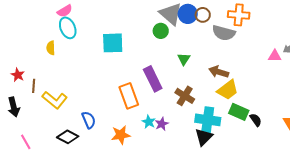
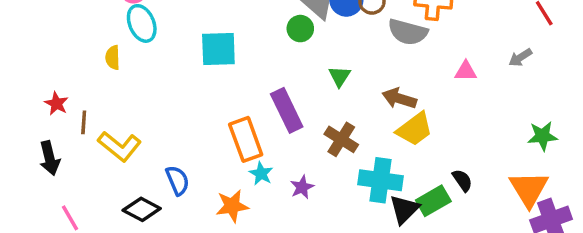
pink triangle: (275, 56) -> (466, 71), moved
green rectangle: (239, 112) -> (433, 201), moved, turned -54
cyan star: (149, 122) -> (261, 174), moved
black triangle: (204, 137) -> (404, 209), moved

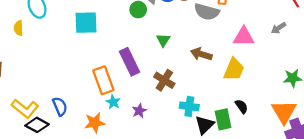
pink triangle: (466, 71) -> (244, 37), size x1.5
yellow trapezoid: (415, 129) -> (234, 69), moved, turned -30
yellow L-shape: (120, 146) -> (25, 109), moved
cyan cross: (380, 180) -> (189, 106), size x0.7
green rectangle: (433, 201) -> (223, 119), turned -72

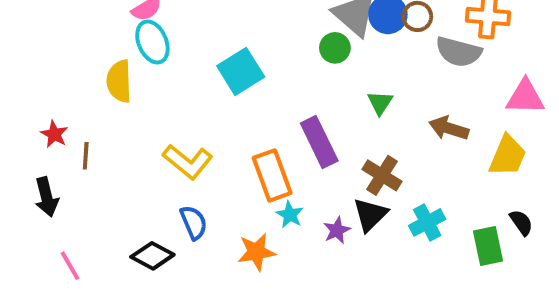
cyan square: (86, 23) -> (241, 71), turned -30
yellow semicircle: (19, 28) -> (119, 81), size x1.5
cyan cross: (189, 106) -> (427, 222), turned -36
yellow L-shape: (25, 109) -> (188, 162), moved
black triangle: (205, 125) -> (370, 215), moved

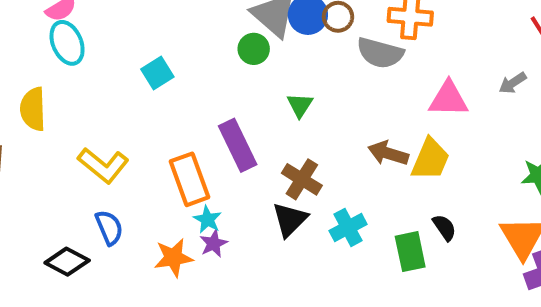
cyan square: (241, 71) -> (157, 73), size x0.7
yellow semicircle: (119, 81) -> (33, 109), moved
brown arrow: (449, 128) -> (388, 153), moved
purple star: (337, 230) -> (214, 244), moved

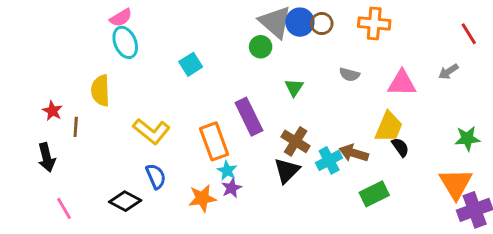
gray semicircle: (380, 53) -> (349, 74), moved, size x0.6
brown arrow: (388, 153) -> (354, 153), moved
cyan cross: (348, 227) -> (329, 160), moved
black semicircle: (444, 227) -> (400, 147), moved
green rectangle: (410, 252) -> (374, 194), turned 76

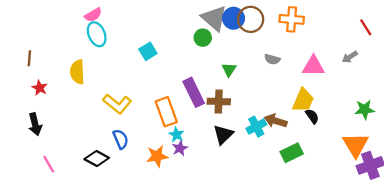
brown circle: (322, 24) -> (251, 19), size x1.5
brown line: (76, 127) -> (29, 58), moved
brown cross: (296, 141) -> (219, 101), moved, turned -30

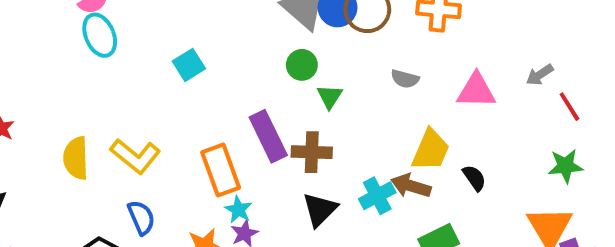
red line: (366, 27) -> (569, 107), moved
green circle: (203, 38) -> (302, 65), moved
yellow semicircle: (77, 72) -> (76, 158), moved
yellow trapezoid: (303, 100) -> (431, 150), moved

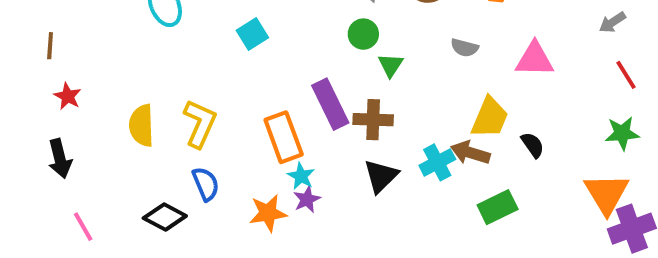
gray arrow: (540, 75) -> (612, 22), moved
yellow L-shape: (135, 156) -> (200, 124), turned -105

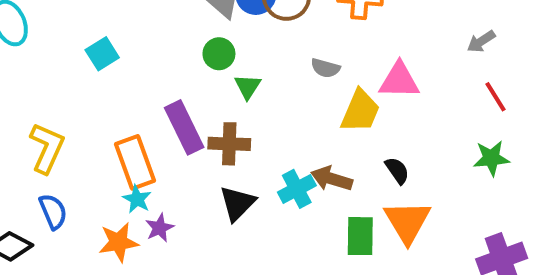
yellow trapezoid: (490, 118) -> (360, 111), moved
cyan star: (301, 176) -> (137, 199), moved
orange triangle: (607, 194) -> (407, 222), moved
green rectangle: (498, 207) -> (360, 236), turned -63

